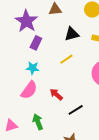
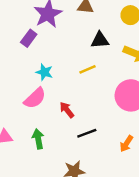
purple rectangle: (36, 43) -> (29, 38), moved

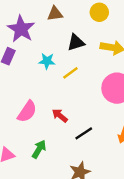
cyan star: (44, 72) -> (47, 61), moved
green arrow: (38, 139) -> (39, 149), turned 54

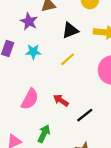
purple star: (21, 29) -> (29, 21), moved, size x0.7
cyan star: (47, 61) -> (33, 52), moved

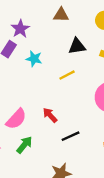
purple star: (29, 21) -> (20, 29), moved
pink semicircle: (30, 99) -> (16, 119), moved

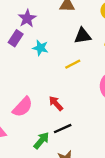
black line: (71, 136) -> (63, 129), moved
green arrow: (24, 145) -> (41, 140), moved

